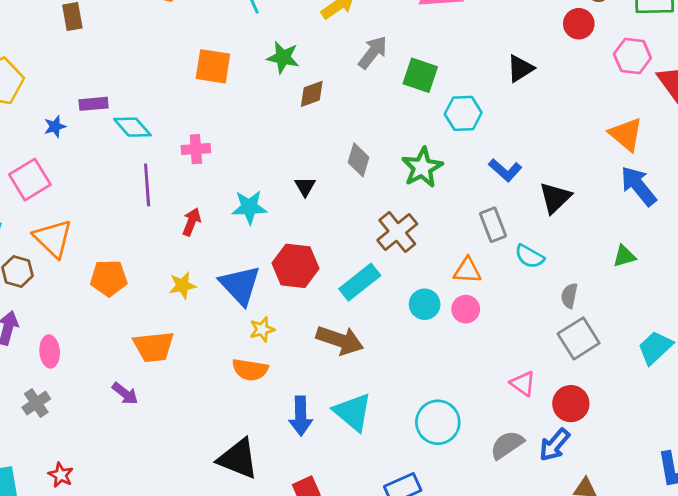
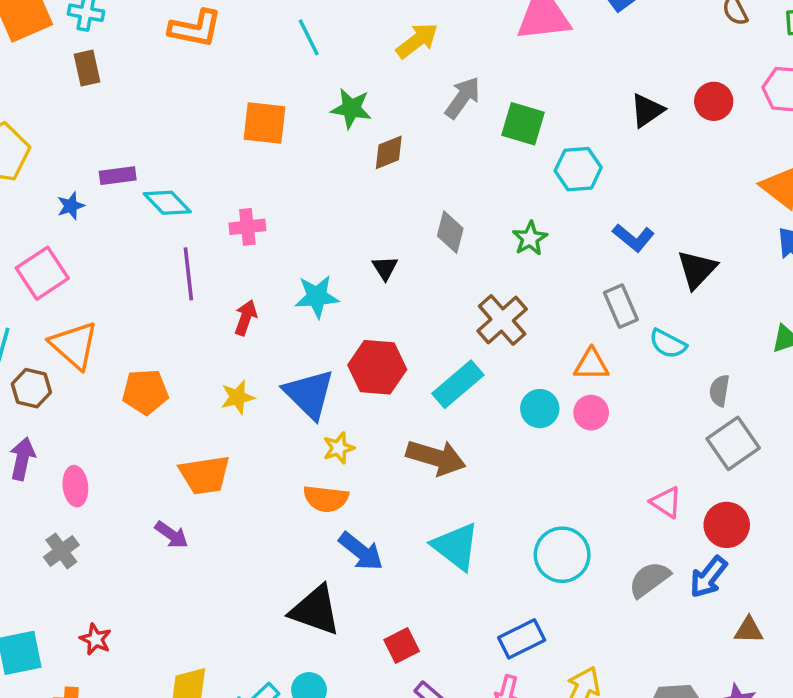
red circle: (579, 24) -> (714, 101), moved
green star: (422, 167) -> (530, 238), size x0.7
blue arrow: (301, 416) -> (361, 551), moved, turned -48

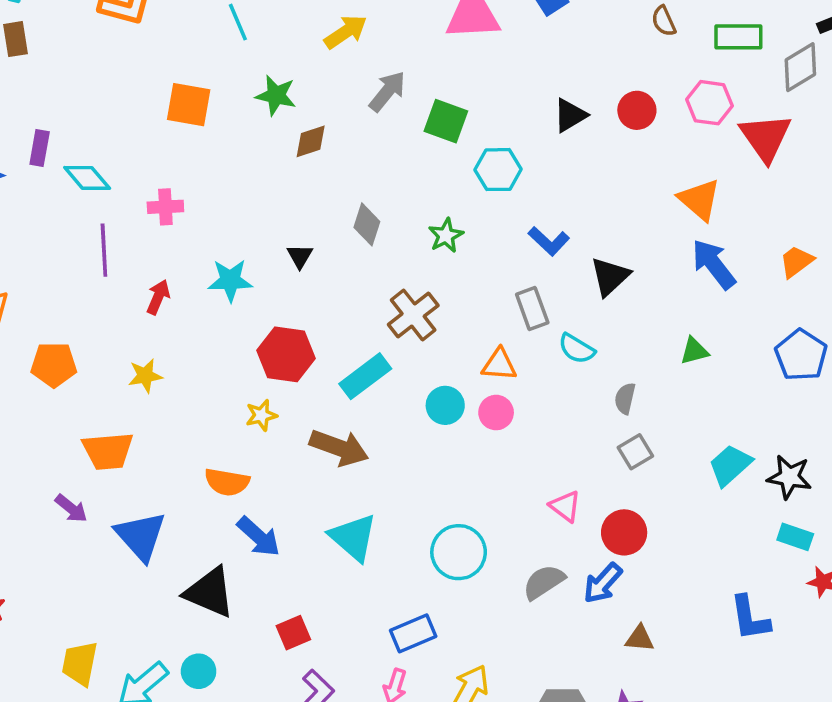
purple rectangle: (118, 176) -> (40, 148), turned -76
blue triangle: (309, 394) -> (141, 536), moved
gray square: (733, 443) -> (635, 452), size x0.7
yellow star: (339, 448) -> (261, 415), moved

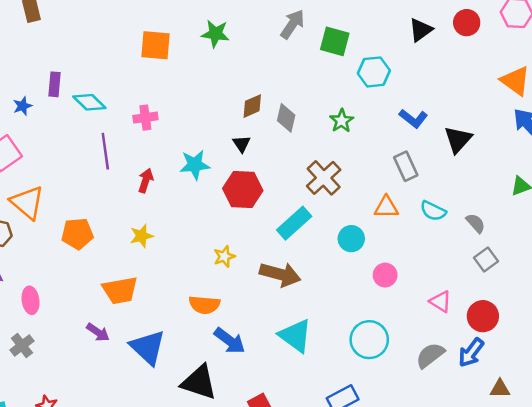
brown diamond: (311, 141) -> (252, 106), moved
cyan semicircle: (577, 349) -> (433, 211), moved
red hexagon: (286, 354) -> (243, 190), moved
gray semicircle: (625, 398) -> (476, 223), turned 130
pink circle: (496, 413) -> (385, 275), moved

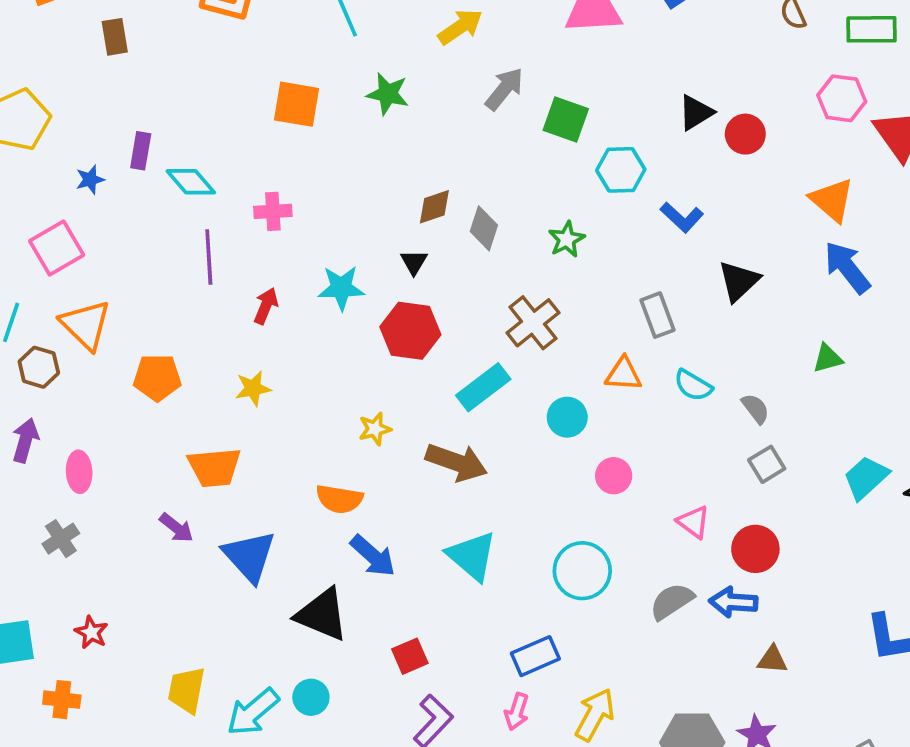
red circle: (467, 23) -> (745, 134), moved
blue L-shape: (413, 119) -> (682, 217), moved
blue arrow: (471, 353) -> (733, 602), turned 52

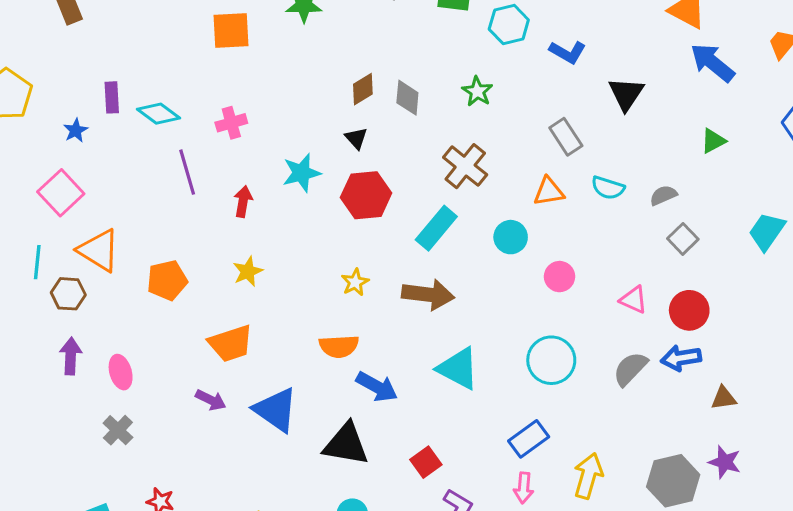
gray semicircle: (755, 409) -> (663, 195), turned -64

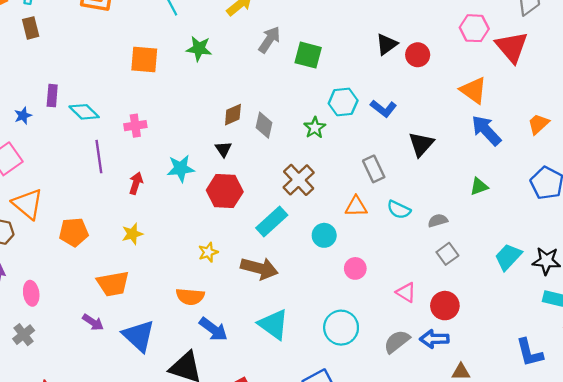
cyan hexagon: (509, 24) -> (343, 102), moved

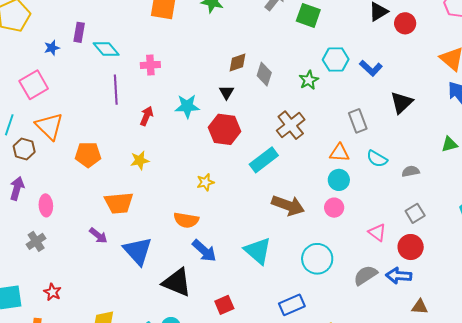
cyan circle: (324, 235) -> (339, 180), moved
gray square: (447, 254) -> (415, 213), moved
brown arrow: (259, 268) -> (288, 205), moved

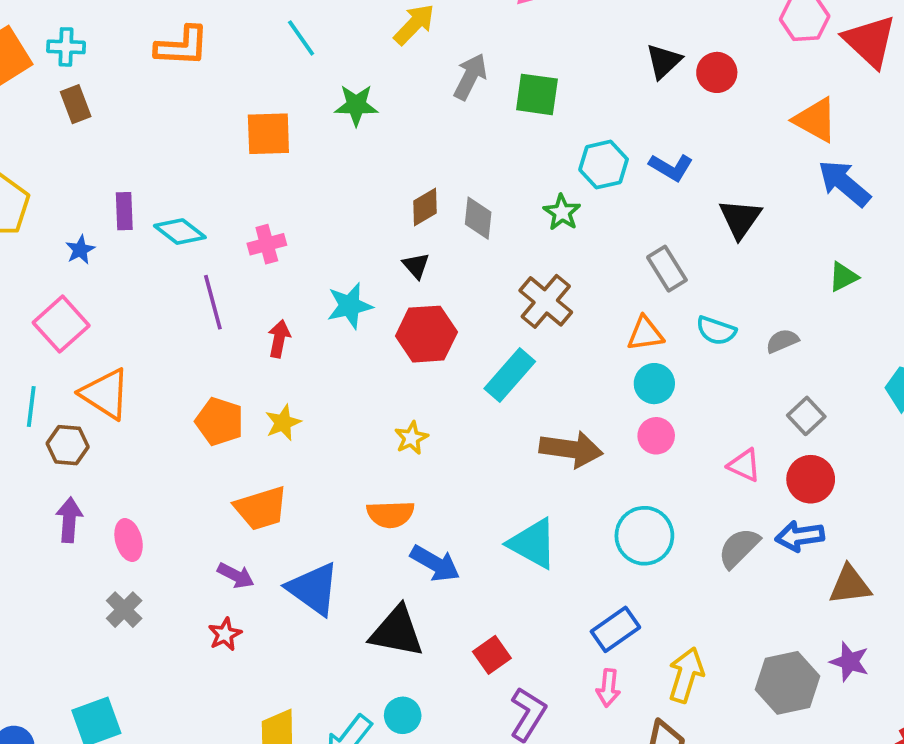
orange pentagon: (88, 155) -> (219, 421), moved, turned 30
red star: (52, 292) -> (225, 634), moved, turned 30
brown triangle: (420, 307) -> (850, 585), size x1.4

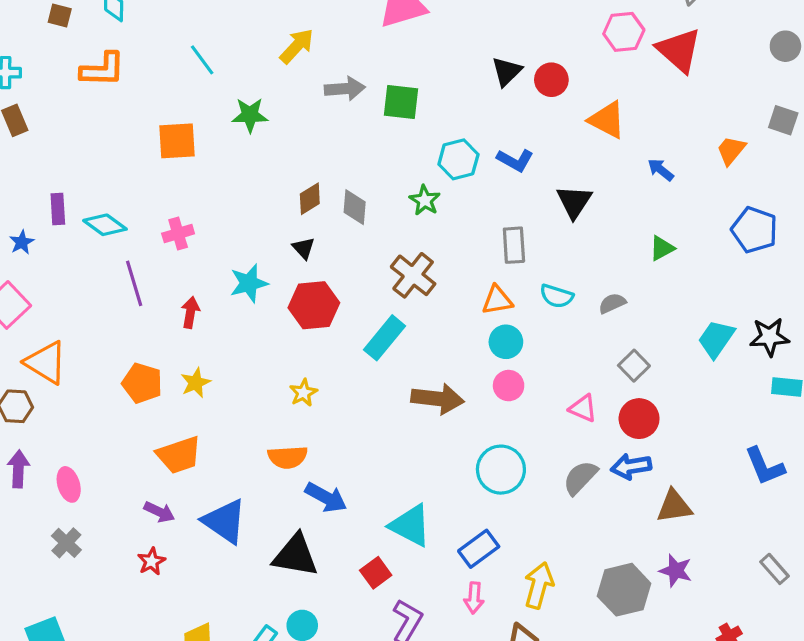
gray arrow: (470, 77) -> (345, 89), turned 60
orange triangle: (815, 120) -> (607, 120), moved
blue arrow: (844, 183) -> (661, 170), size x0.6
gray rectangle: (667, 269) -> (514, 245), turned 30
cyan triangle: (533, 544) -> (410, 525), moved

